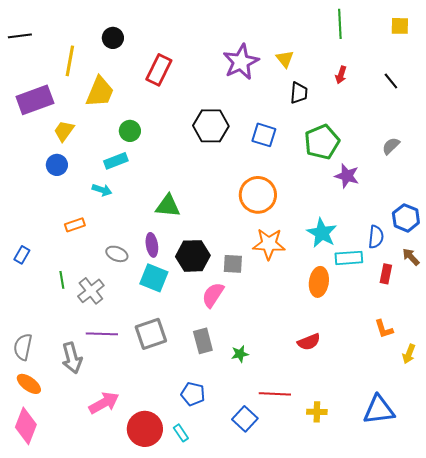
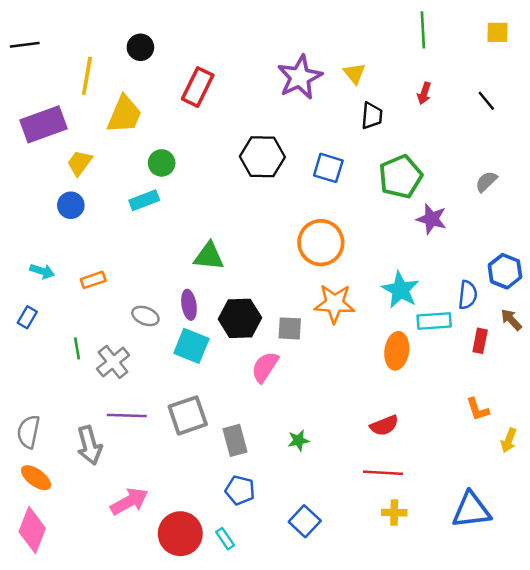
cyan arrow: (102, 190) -> (42, 271), moved
gray rectangle: (203, 341) -> (235, 440), moved
red line: (275, 394) -> (383, 473), moved

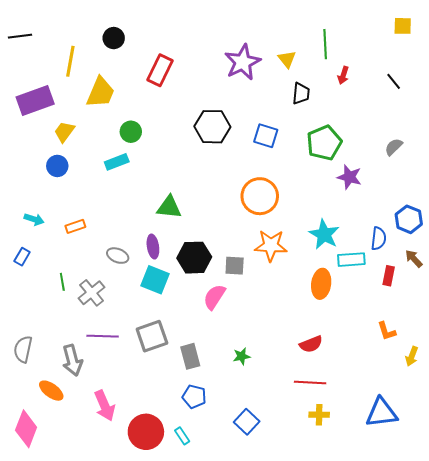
green line: (423, 30) -> (325, 44), moved
orange ellipse: (36, 478) -> (51, 391), moved
pink arrow: (129, 501) -> (105, 406), turned 96

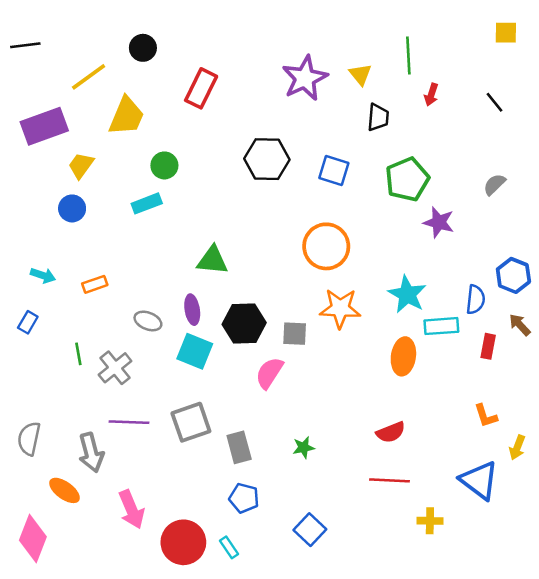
yellow line: (70, 61) -> (89, 77), turned 44
blue triangle: (382, 413) -> (479, 480), moved, turned 44
yellow cross: (319, 415) -> (430, 521), moved

